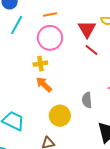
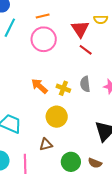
yellow cross: (40, 64) -> (63, 88), moved, turned 32
gray semicircle: (87, 100) -> (85, 84), moved

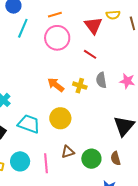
red line: (86, 50) -> (90, 54), moved
yellow circle: (57, 117) -> (60, 118), moved
brown triangle: (46, 144) -> (68, 152), moved
brown semicircle: (95, 163) -> (116, 158), turned 56

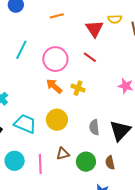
cyan line: (23, 28) -> (21, 50), moved
pink circle: (57, 38) -> (55, 59), moved
gray semicircle: (101, 80) -> (94, 127), moved

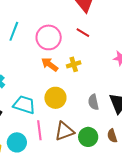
yellow cross: (78, 88) -> (74, 64), turned -32
brown triangle: (63, 154) -> (64, 131), size x1.5
pink line: (40, 164) -> (39, 130), moved

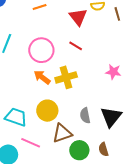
yellow cross: (74, 64) -> (66, 77), size x1.5
pink line: (39, 130) -> (31, 143), turned -60
brown triangle: (64, 131) -> (62, 133), moved

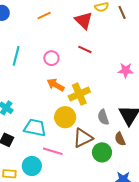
pink circle: (41, 50) -> (51, 58), size x0.6
yellow cross: (66, 77) -> (79, 94), moved
brown semicircle: (103, 149) -> (120, 139), moved

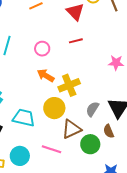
red line: (85, 49) -> (76, 41), turned -40
gray semicircle: (103, 117) -> (92, 109), turned 49
pink line: (53, 151) -> (51, 149), moved

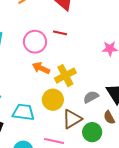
red line: (76, 41) -> (60, 33), moved, turned 32
pink circle: (42, 49) -> (35, 42), size x1.5
gray semicircle: (92, 109) -> (91, 97), turned 35

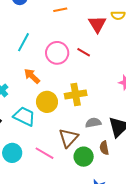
orange arrow: (41, 68) -> (32, 76), moved
yellow circle: (53, 100) -> (47, 102), moved
brown triangle: (72, 119) -> (68, 138), turned -35

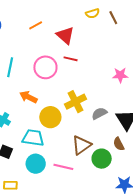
red triangle: (97, 24) -> (65, 35), moved
gray semicircle: (93, 123) -> (99, 113), moved
brown triangle: (68, 138) -> (82, 145), turned 30
cyan circle: (12, 153) -> (36, 164), moved

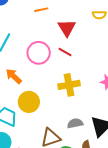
yellow cross: (75, 102) -> (69, 85), moved
gray semicircle: (99, 113) -> (75, 123), moved

